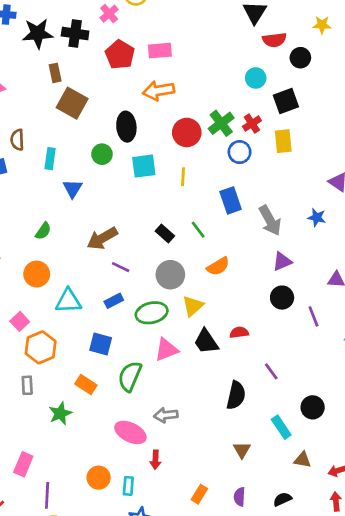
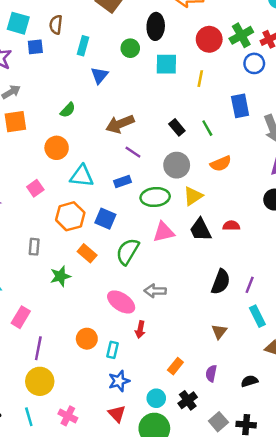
orange hexagon: (41, 347) -> (70, 216), moved
purple line: (271, 371) -> (250, 285), moved, turned 49

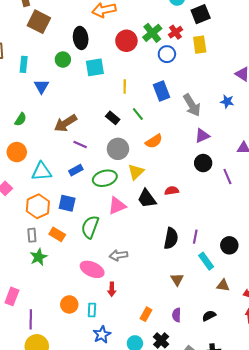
yellow line: (200, 79) -> (125, 87), moved
gray rectangle: (34, 247) -> (32, 235), moved

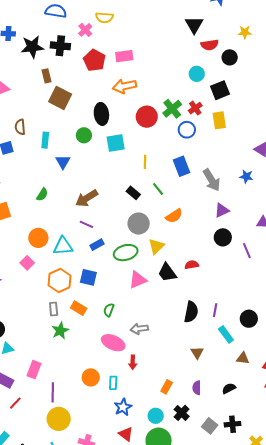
purple line: (80, 144) -> (86, 224), moved
orange circle: (17, 152) -> (38, 238), moved
green semicircle: (90, 227) -> (109, 310), moved, size x0.6

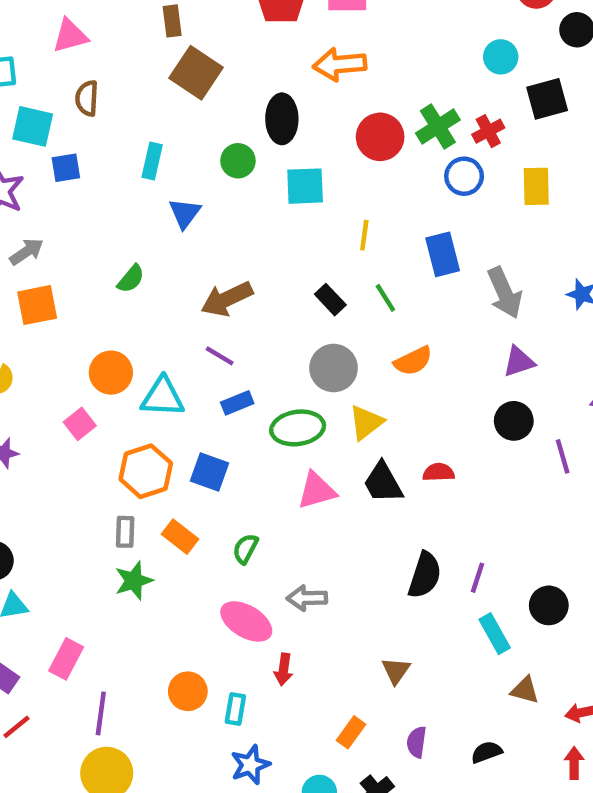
yellow rectangle: (219, 120) -> (536, 186), moved
brown semicircle: (20, 127) -> (87, 98), moved
brown triangle: (197, 353) -> (396, 671), moved

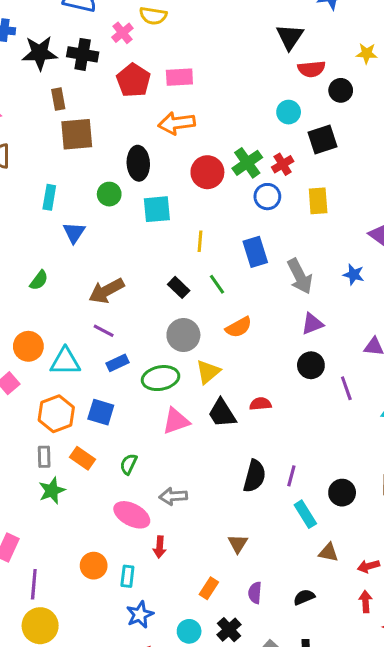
brown square: (196, 73) -> (77, 134), turned -36

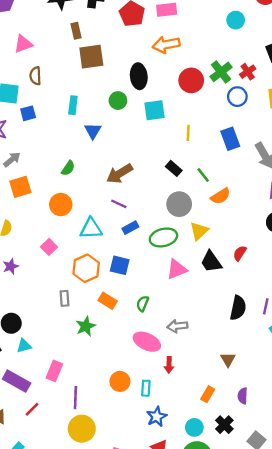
cyan circle: (289, 112) -> (236, 20), moved
green line: (217, 284) -> (203, 175), moved
orange circle: (28, 346) -> (61, 205), moved
red semicircle: (260, 404) -> (240, 253), turned -49
gray rectangle: (44, 457) -> (64, 298), moved

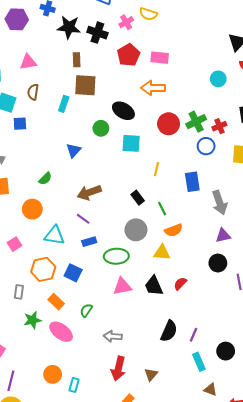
black ellipse: (139, 76) -> (123, 111), turned -65
cyan rectangle: (73, 105) -> (64, 104), moved
yellow triangle: (199, 231) -> (162, 253), moved, turned 36
pink ellipse: (147, 342) -> (61, 332), moved
red arrow: (169, 365) -> (118, 369), moved, size x1.6

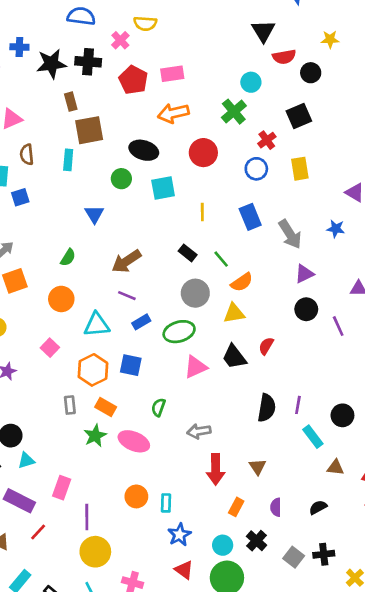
green cross: (196, 122) -> (234, 112), moved
orange rectangle: (56, 302) -> (106, 407), moved

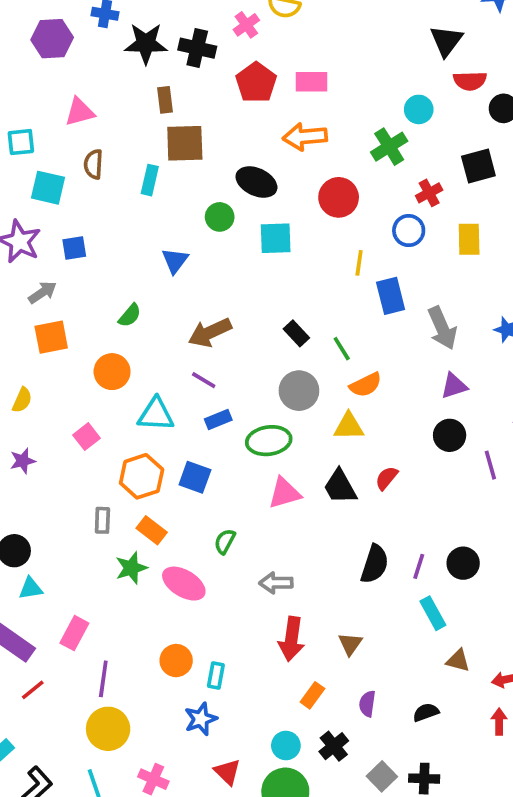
blue square: (20, 197) -> (74, 248), moved
yellow line: (202, 212) -> (359, 263), moved
black circle: (342, 415) -> (463, 563), moved
blue star: (179, 535) -> (201, 719), moved

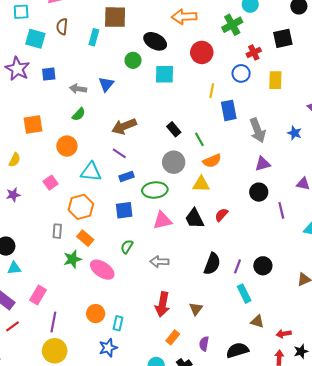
gray arrow: (42, 292) -> (78, 89), moved, turned -140
blue square: (195, 477) -> (124, 210), moved, turned -30
gray arrow: (276, 583) -> (159, 262), moved
black semicircle: (426, 712) -> (237, 350), size x1.5

